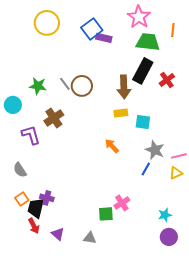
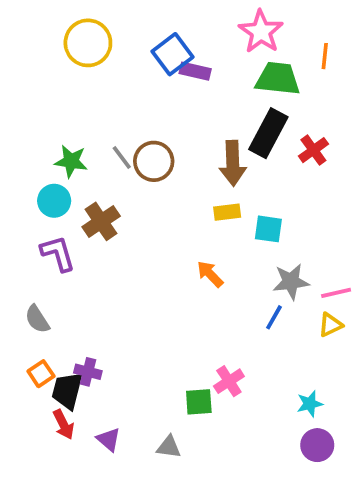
cyan circle: (13, 105) -> (54, 201), moved
gray star: (155, 150) -> (291, 282), turned -30

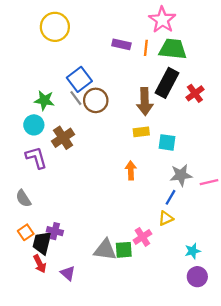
blue square: (173, 54) -> (79, 79), moved
orange line: (325, 56) -> (146, 48), moved
orange arrow: (210, 274) -> (131, 170), turned 42
yellow triangle: (330, 325) -> (166, 218), moved
gray triangle: (169, 447) -> (105, 250), moved, size x1.5

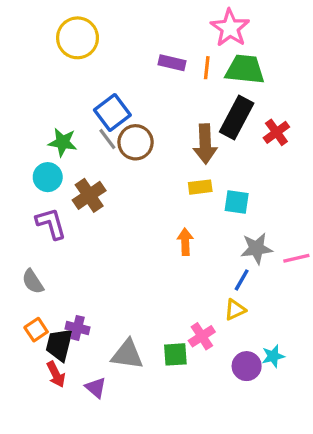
gray triangle: (105, 250) -> (127, 354), moved
purple circle: (197, 277) -> (247, 366), moved

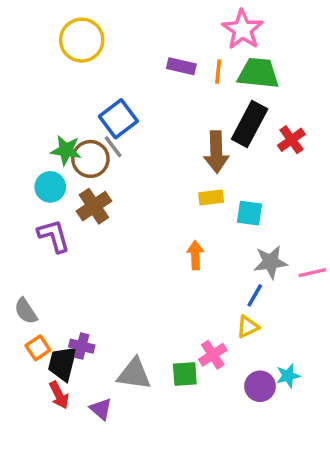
brown circle: (136, 142) -> (90, 159), moved
gray semicircle: (33, 282) -> (26, 311), moved

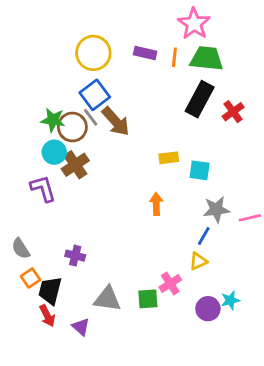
yellow circle: (82, 40) -> (93, 53), moved
brown arrow: (216, 152) -> (116, 121), moved, turned -40
cyan circle: (50, 187) -> (54, 152), moved
purple cross: (82, 346) -> (75, 256), moved

